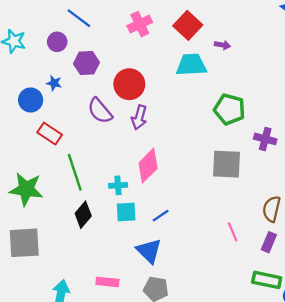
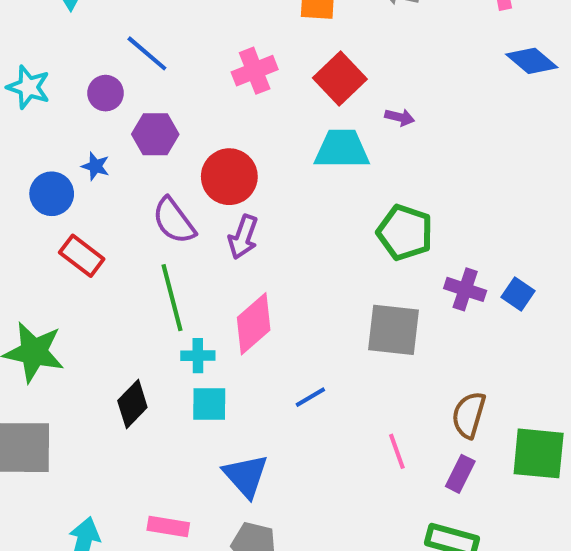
green line: (75, 172) -> (172, 298), moved
blue line: (161, 216) -> (310, 397), moved

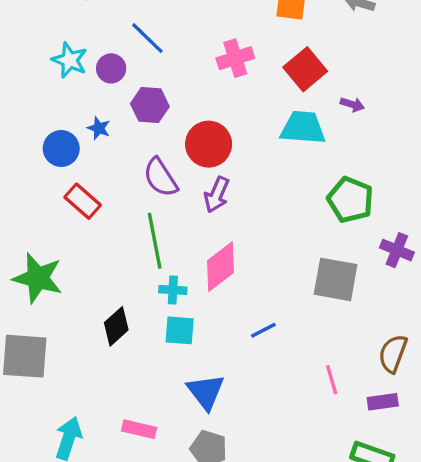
cyan star: (28, 87) -> (70, 60), moved
purple rectangle: (460, 474) -> (383, 402), turned 52

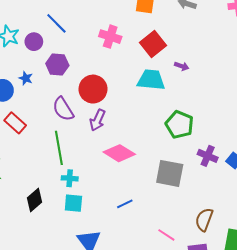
pink cross: (235, 58) -> (110, 37), turned 35
pink diamond: (221, 267) -> (119, 153), moved, turned 68
pink line: (332, 380) -> (166, 235), turned -42

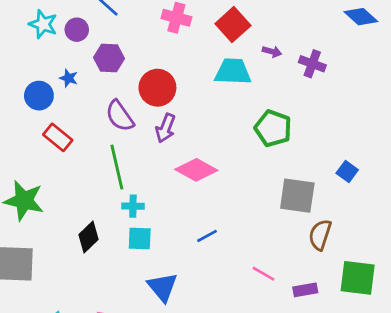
purple cross: (208, 156) -> (312, 64), moved
gray square: (170, 173) -> (297, 196), moved
brown semicircle: (204, 219) -> (320, 235), moved

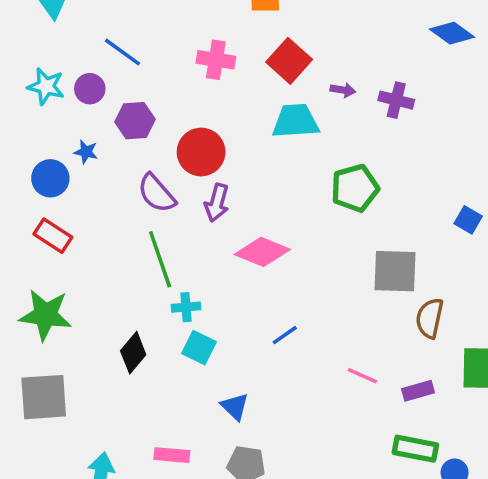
green pentagon: (273, 128) -> (355, 188), turned -30
red rectangle: (58, 137) -> (53, 236), moved
blue square: (347, 172) -> (468, 220), moved
cyan square: (140, 238) -> (199, 348), turned 30
blue triangle: (162, 287) -> (235, 407), size x0.7

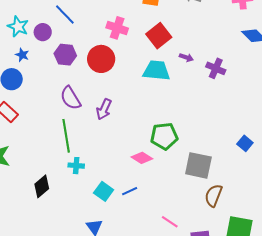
blue star: (86, 152) -> (22, 55), moved
red circle: (201, 152) -> (101, 59), moved
green pentagon: (355, 188) -> (164, 136), moved
pink diamond: (262, 252) -> (142, 158), moved, size x0.7
cyan square: (199, 348) -> (104, 191), moved

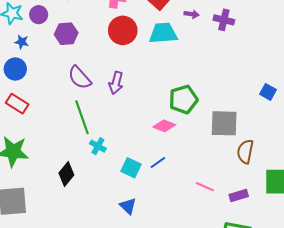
red circle: (101, 59) -> (123, 30), moved
cyan cross: (76, 166) -> (98, 146), turned 35

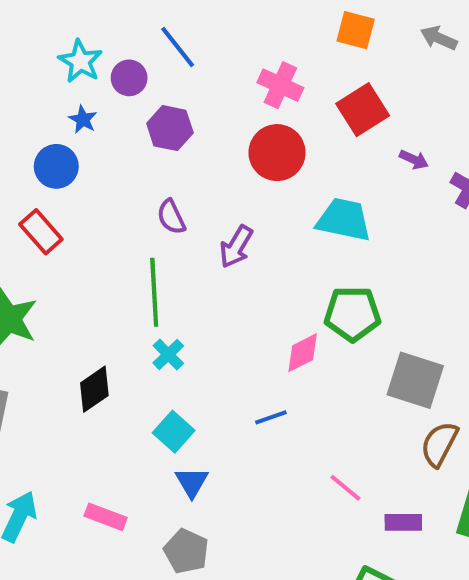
cyan trapezoid: (163, 33) -> (344, 220), moved
purple semicircle: (80, 78) -> (171, 217), size x0.7
pink diamond: (164, 126) -> (303, 353), turned -65
cyan square: (131, 168) -> (174, 432), moved

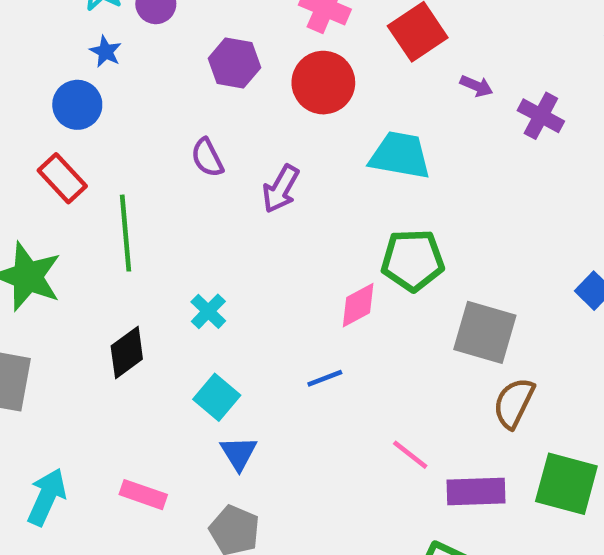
purple hexagon: (170, 128) -> (234, 63), moved
green line: (154, 292) -> (125, 233), moved
purple rectangle: (403, 522) -> (476, 492), size x1.4

